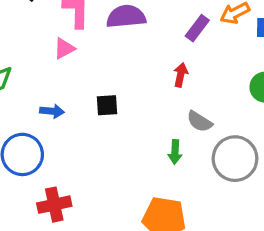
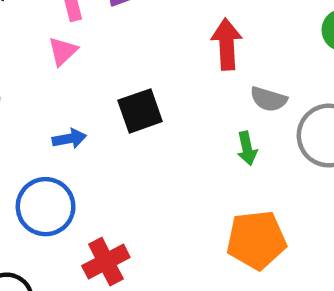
red arrow: (181, 75) -> (227, 44), size x1.5
black square: (107, 105) -> (140, 111), size x1.4

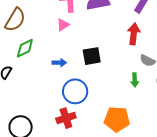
blue circle: (46, 207) -> (75, 91), moved
orange pentagon: (256, 240) -> (117, 119), moved

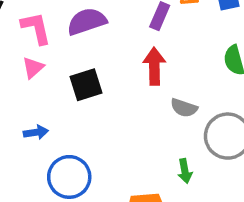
black square: (92, 56) -> (86, 85), moved
green arrow: (135, 80) -> (185, 171), moved

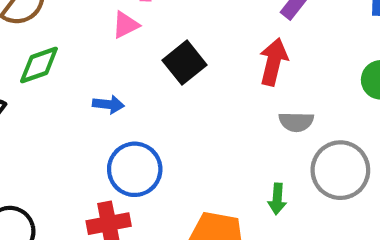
black square: (86, 85) -> (184, 63), turned -36
gray semicircle: (184, 108) -> (296, 122), turned -32

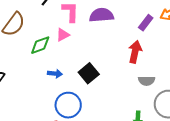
black square: (184, 63) -> (89, 73), moved
green diamond: (39, 65) -> (40, 45), moved

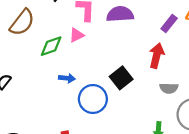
black square: (89, 73) -> (121, 78), moved
blue circle: (68, 105) -> (93, 99), moved

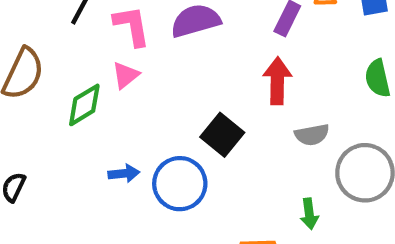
blue arrow: (67, 78) -> (124, 173), moved

